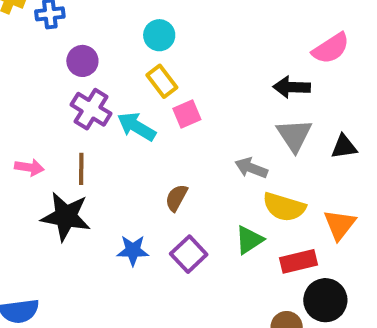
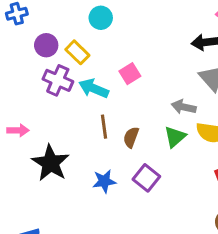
yellow rectangle: (162, 81) -> (77, 52), moved
brown line: (81, 169) -> (104, 127), moved
black star: (66, 216) -> (51, 163), turned 30
green triangle: (249, 240) -> (175, 137), moved

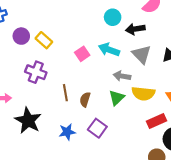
cyan circle: (101, 18) -> (113, 17), moved
purple cross: (58, 80) -> (36, 72), moved
cyan arrow: (94, 88) -> (109, 50), moved

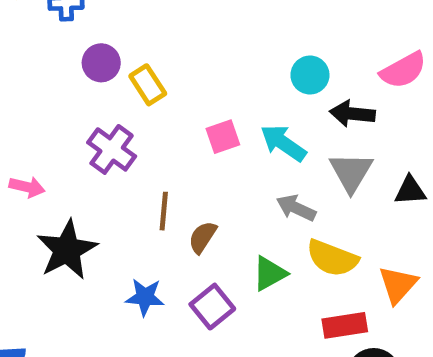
green triangle: (117, 98) -> (270, 274), moved

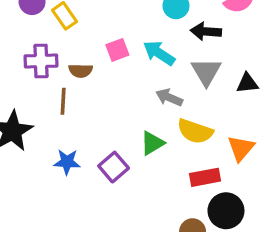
purple cross: (112, 149) -> (41, 61), turned -36
brown line: (164, 211) -> (63, 101), moved
brown semicircle: (203, 237) -> (81, 71), moved, turned -120

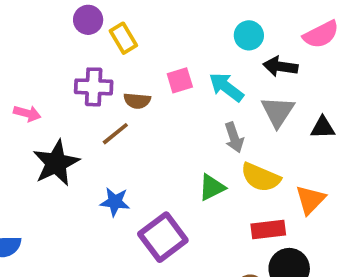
gray arrow: (169, 97) -> (234, 137), turned -136
brown line: (63, 101) -> (115, 134), turned 44
purple square: (114, 167) -> (163, 237), moved, size x1.4

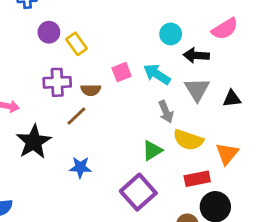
purple square: (163, 237) -> (138, 192), moved

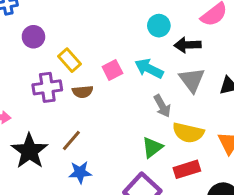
yellow rectangle: (77, 44) -> (70, 60), moved
brown line: (76, 116) -> (71, 141), moved
red rectangle: (197, 179) -> (187, 169), moved

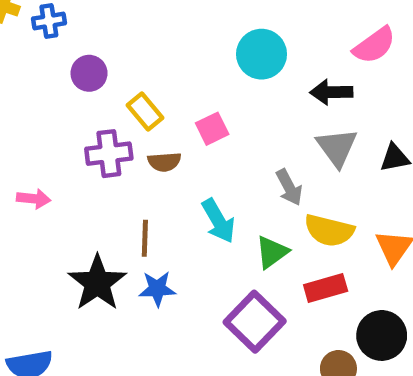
cyan circle: (159, 26) -> (262, 54), moved, size x1.4
cyan arrow: (149, 68) -> (218, 221), moved, turned -148
brown line: (71, 141) -> (145, 238), turned -40
black star: (29, 151) -> (97, 283), moved

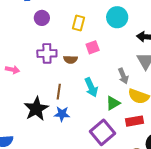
yellow rectangle: (145, 111) -> (79, 23), moved, turned 49

